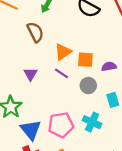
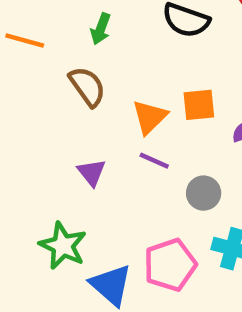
orange square: (85, 60) -> (199, 105), moved
gray circle: (88, 86) -> (204, 193), moved

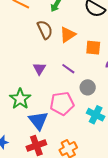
orange triangle: (150, 117) -> (68, 35), moved
pink pentagon: (170, 265) -> (62, 103), moved

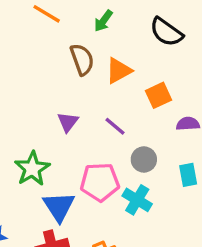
orange square: (93, 48) -> (158, 95), turned -35
cyan cross: (96, 115) -> (137, 200), moved

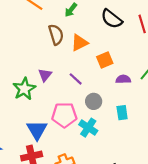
green star: (32, 169) -> (24, 89), moved

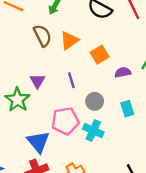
purple line: (76, 79) -> (71, 80), turned 40

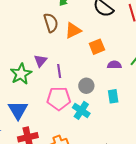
purple line: (71, 80) -> (59, 71), moved
blue triangle: (38, 142) -> (18, 110), moved

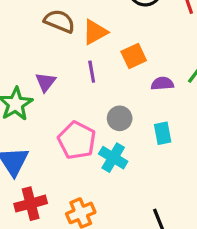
brown semicircle: (51, 23) -> (59, 21), turned -48
purple line: (59, 71) -> (92, 72), moved
pink pentagon: (59, 99) -> (77, 140), turned 30

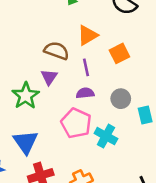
brown semicircle: (59, 21) -> (57, 51), moved
purple semicircle: (162, 84) -> (85, 93), moved
gray circle: (120, 118) -> (121, 99), moved

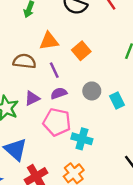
orange triangle: (88, 35) -> (49, 41), turned 36
purple triangle: (49, 77) -> (32, 98), moved, turned 42
cyan cross: (106, 136) -> (82, 139), moved

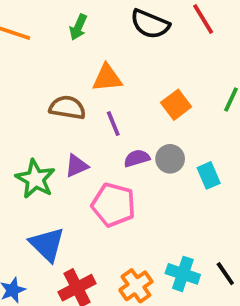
orange square: (81, 51) -> (176, 105), moved
purple semicircle: (59, 93) -> (137, 158), moved
cyan cross: (82, 139) -> (183, 274), moved

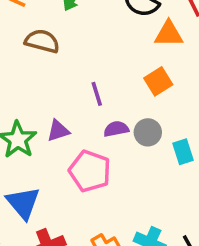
orange triangle: (107, 78) -> (169, 34), moved
brown semicircle: (67, 108) -> (42, 41), moved

